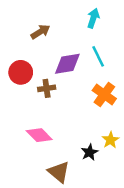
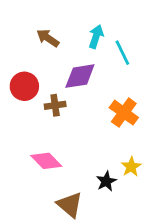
cyan arrow: (93, 18) -> (96, 37), moved
brown arrow: (40, 32) -> (48, 38), turned -114
cyan line: (98, 56) -> (122, 53), moved

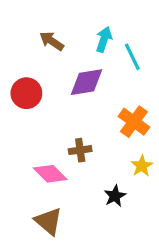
brown cross: (55, 105) -> (80, 150), moved
yellow star: (131, 167) -> (142, 166), moved
brown triangle: (70, 205) -> (49, 221), moved

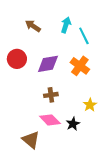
purple diamond: (86, 82) -> (48, 64), moved
orange cross: (134, 122) -> (80, 66), moved
pink diamond: (50, 174) -> (50, 120), moved

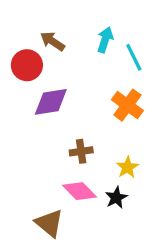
red circle: (17, 59) -> (27, 65), moved
purple diamond: (48, 64) -> (51, 102), moved
yellow star: (90, 105) -> (127, 167), moved

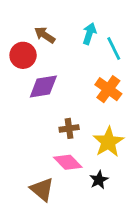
yellow star: (127, 167) -> (108, 142), size x1.6
black star: (116, 198) -> (99, 180), moved

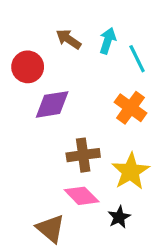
brown arrow: (45, 35) -> (68, 39), moved
brown cross: (69, 128) -> (83, 155), size x1.4

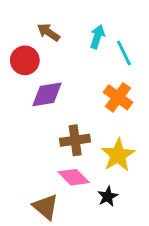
brown arrow: (68, 39) -> (48, 32), moved

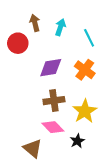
brown arrow: (48, 32) -> (35, 23), turned 42
cyan arrow: (97, 37) -> (60, 27), moved
purple diamond: (47, 94) -> (51, 68), moved

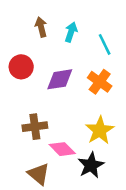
red circle: (18, 43) -> (21, 67), moved
brown cross: (54, 101) -> (35, 127), moved
black star: (77, 141) -> (91, 165), size x1.5

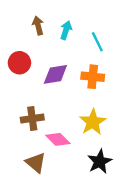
orange cross: (100, 82) -> (93, 77), turned -30
black star: (91, 165) -> (100, 162), moved

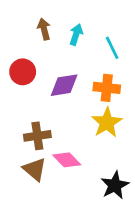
yellow star: (93, 122) -> (107, 123), moved
brown triangle: (36, 163) -> (35, 169), moved

